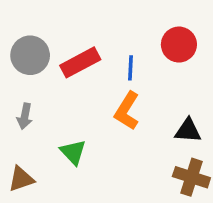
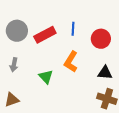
red circle: (179, 45) -> (101, 39), moved
blue line: (131, 68) -> (73, 29), moved
green triangle: (73, 152) -> (46, 77), moved

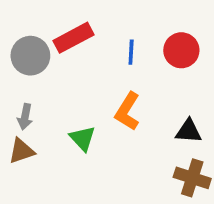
red rectangle: (45, 35) -> (74, 38), moved
red circle: (101, 39) -> (181, 50), moved
brown triangle: (12, 100) -> (21, 151), moved

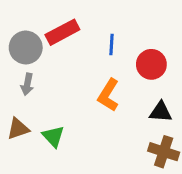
red circle: (181, 50) -> (151, 64), moved
gray arrow: (25, 117) -> (27, 84), moved
green triangle: (83, 138) -> (53, 136), moved

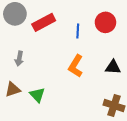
gray circle: (26, 47) -> (15, 14), moved
red circle: (151, 64) -> (105, 22), moved
black triangle: (161, 112) -> (113, 67), moved

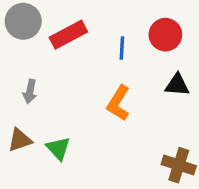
black triangle: (113, 67) -> (177, 85), moved

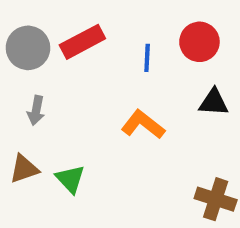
gray circle: (23, 21) -> (28, 48), moved
orange L-shape: (119, 103) -> (143, 125), turned 96

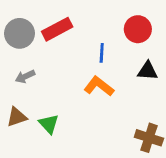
blue line: (147, 58) -> (102, 53), moved
gray arrow: (36, 110) -> (25, 77), turned 54

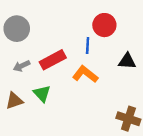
red rectangle: (57, 29) -> (53, 60), moved
red circle: (138, 29) -> (104, 25), moved
green triangle: (49, 124) -> (42, 93), moved

